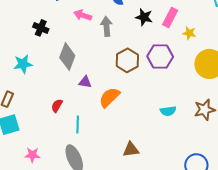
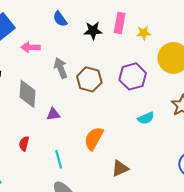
gray arrow: (106, 26) -> (61, 68), moved
purple hexagon: (160, 57) -> (133, 76), moved
orange semicircle: (109, 97) -> (94, 139), moved
red semicircle: (57, 106) -> (24, 144), moved

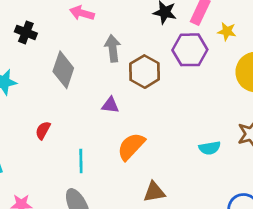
purple hexagon: (133, 76) -> (190, 50), moved
purple triangle: (53, 114) -> (110, 105), moved
cyan semicircle: (146, 118) -> (210, 148), moved

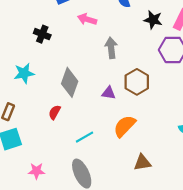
gray diamond: (63, 70) -> (70, 82), moved
brown hexagon: (145, 72) -> (137, 82), moved
cyan line: (81, 161) -> (84, 137), turned 60

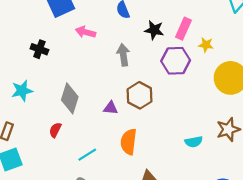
gray arrow: (111, 48) -> (123, 55), moved
orange semicircle: (125, 126) -> (129, 142), turned -35

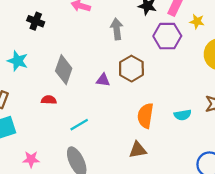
cyan star: (22, 91) -> (18, 61), turned 30
red semicircle: (55, 130) -> (49, 100), turned 64
orange semicircle: (129, 142) -> (145, 116), moved

